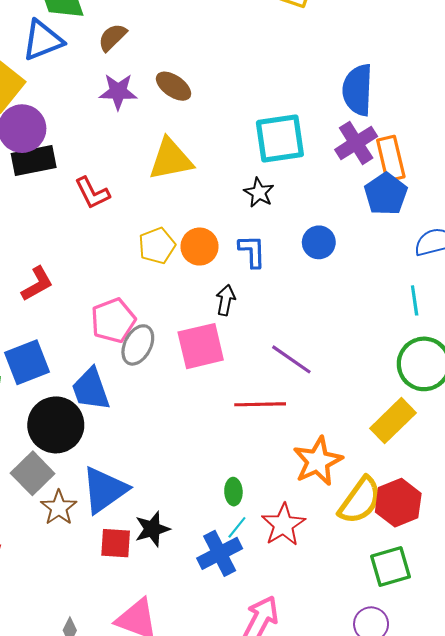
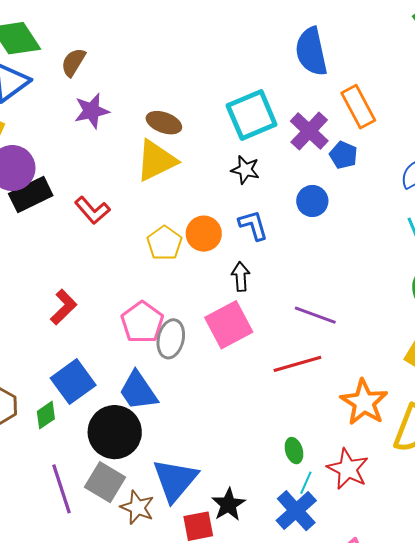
brown ellipse: (174, 86) -> (164, 123), moved
purple cross: (356, 143) -> (309, 131), moved
blue pentagon: (386, 194) -> (343, 155), moved, size x0.7

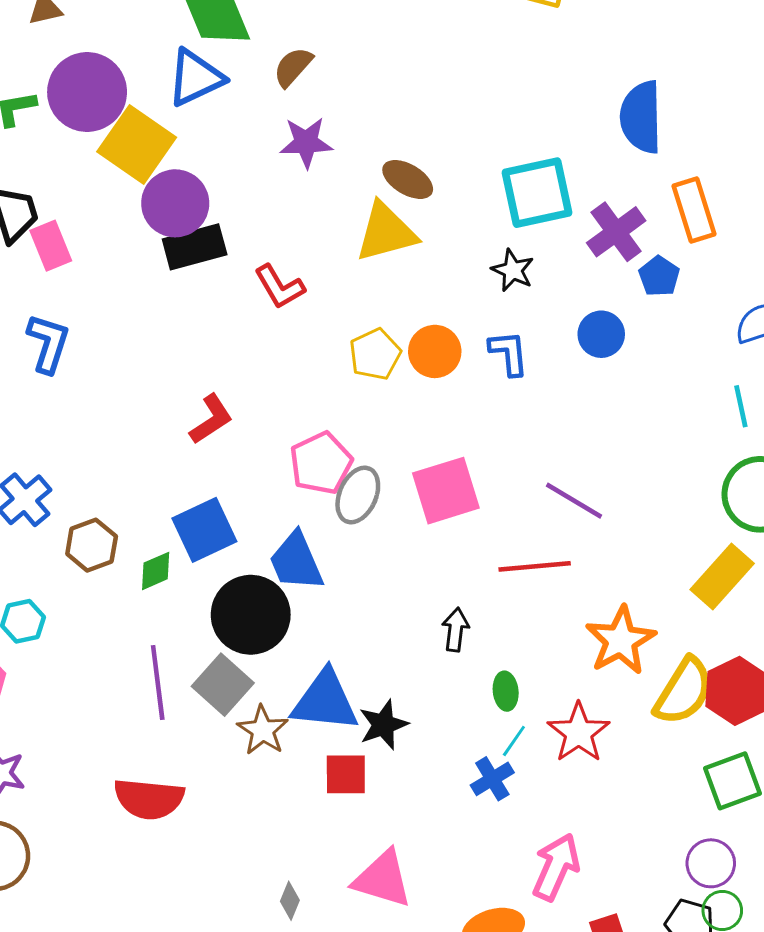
black arrow: (241, 277) -> (455, 630), moved
blue triangle: (175, 480) -> (325, 701), turned 45
black star: (228, 504) -> (383, 725), moved
blue cross: (296, 511) -> (492, 779), size x0.7

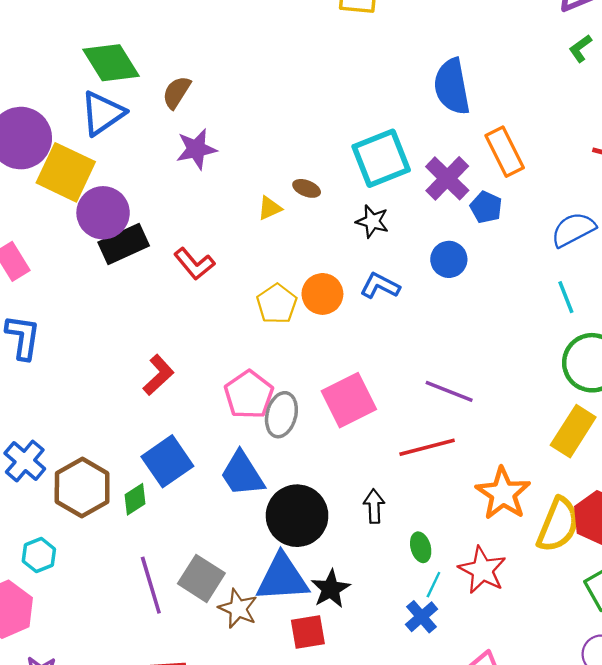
brown ellipse: (408, 179) -> (307, 188), moved, size x0.7
yellow triangle: (386, 232) -> (270, 208), size x0.5
blue L-shape: (509, 353) -> (380, 286), turned -48
brown hexagon: (92, 545) -> (82, 487), size x1.4
black circle: (251, 615) -> (297, 516), moved

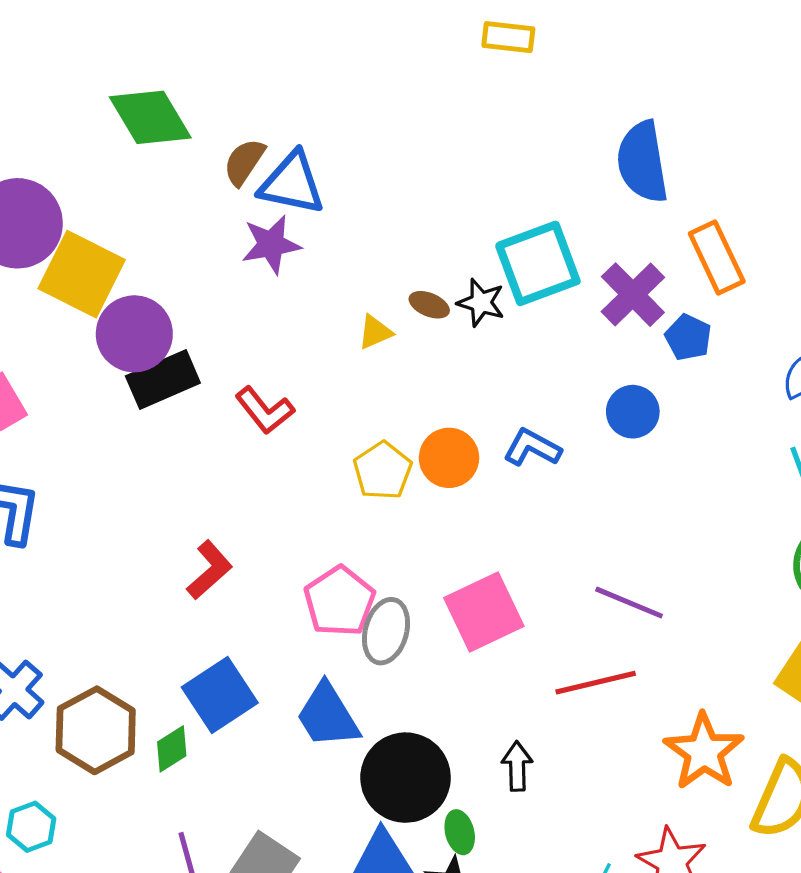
blue triangle: (103, 113) -> (292, 183), moved, turned 45
black star: (372, 221) -> (481, 303), moved
green ellipse: (421, 547) -> (460, 832), moved

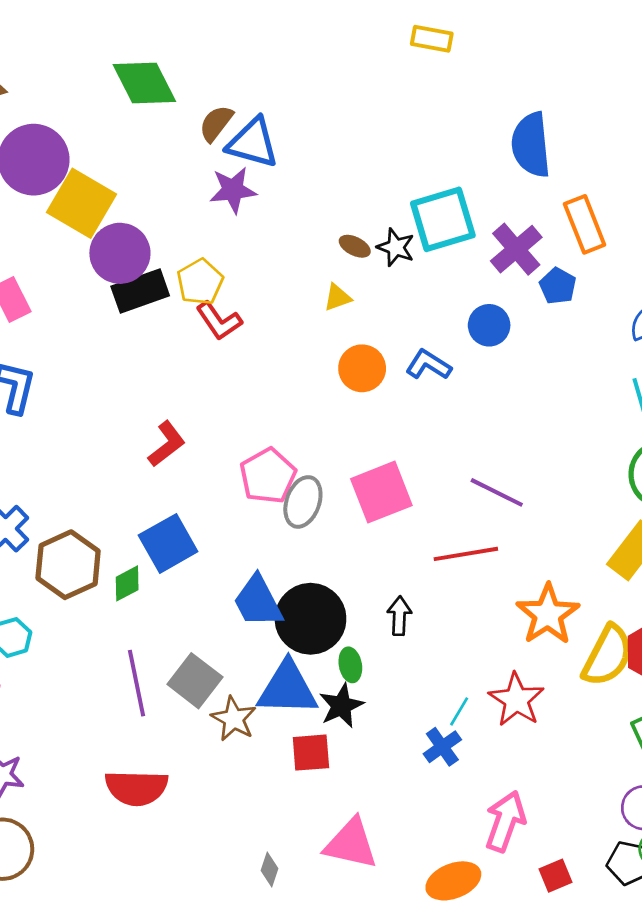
yellow triangle: (375, 332) -> (337, 297), moved
blue circle: (633, 412) -> (489, 325), moved
yellow pentagon: (383, 471) -> (200, 282), moved
blue trapezoid: (328, 716) -> (258, 601), moved

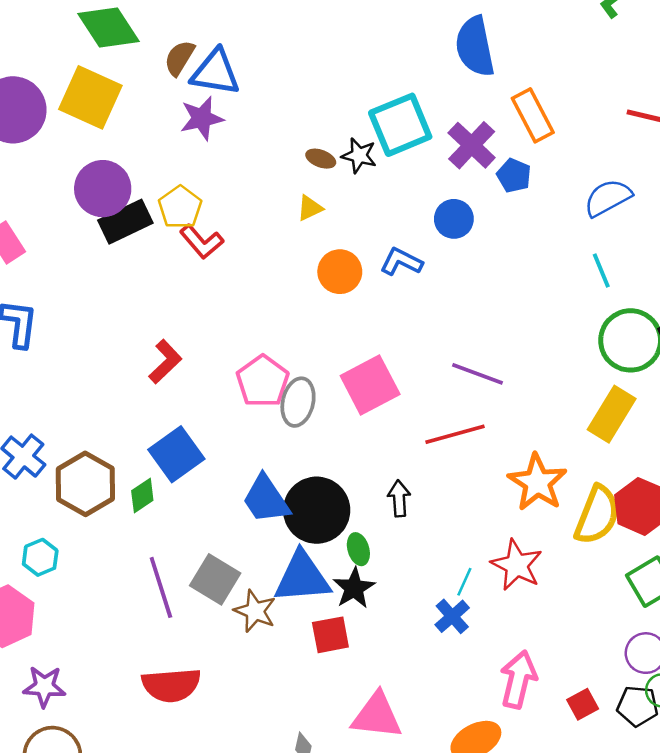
yellow square: (82, 203) -> (90, 97), moved
red square: (556, 876) -> (583, 704), moved

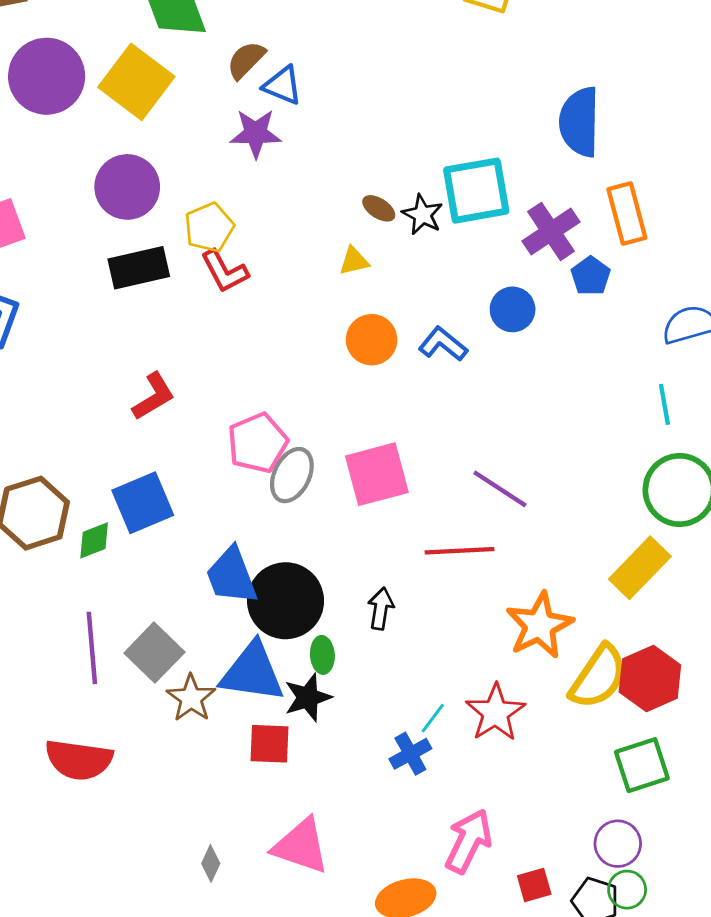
blue triangle: (215, 72) -> (283, 85), size x0.7
black rectangle: (125, 222) -> (139, 268), moved

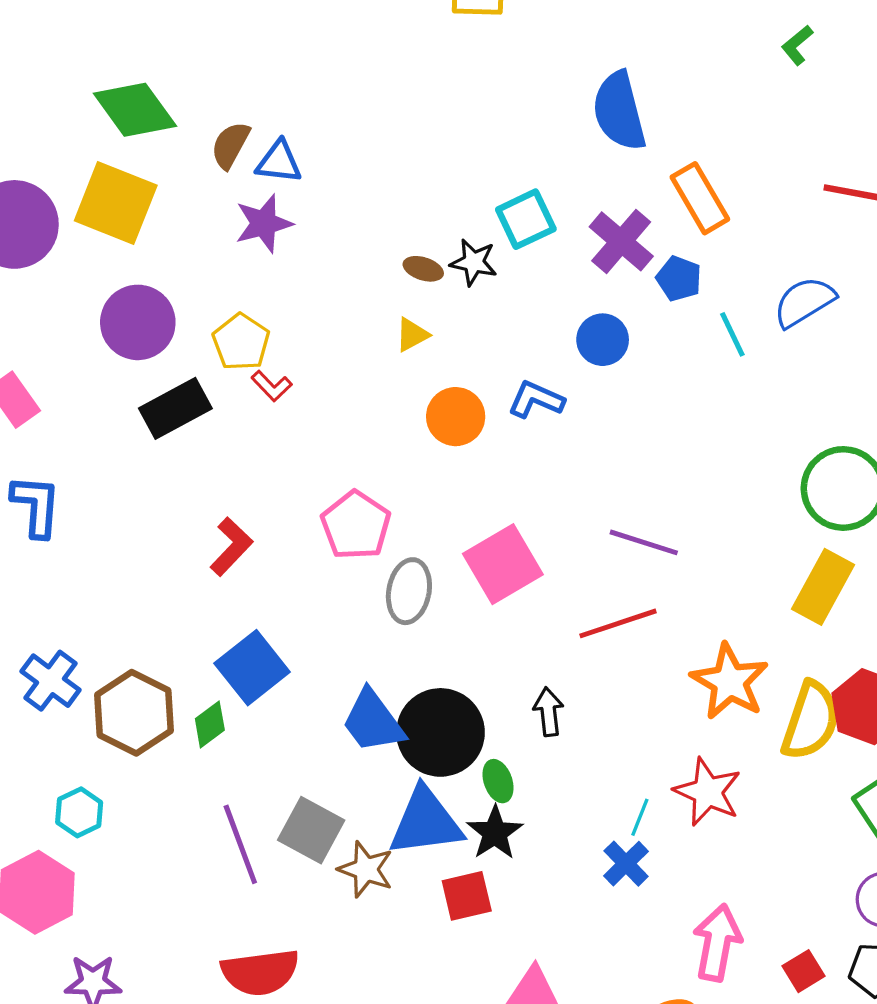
cyan square: (476, 191) -> (526, 219), size x0.7
red L-shape: (225, 271) -> (272, 386), size x0.7
cyan line: (664, 404) -> (732, 334), moved
pink pentagon: (258, 443) -> (356, 525), moved

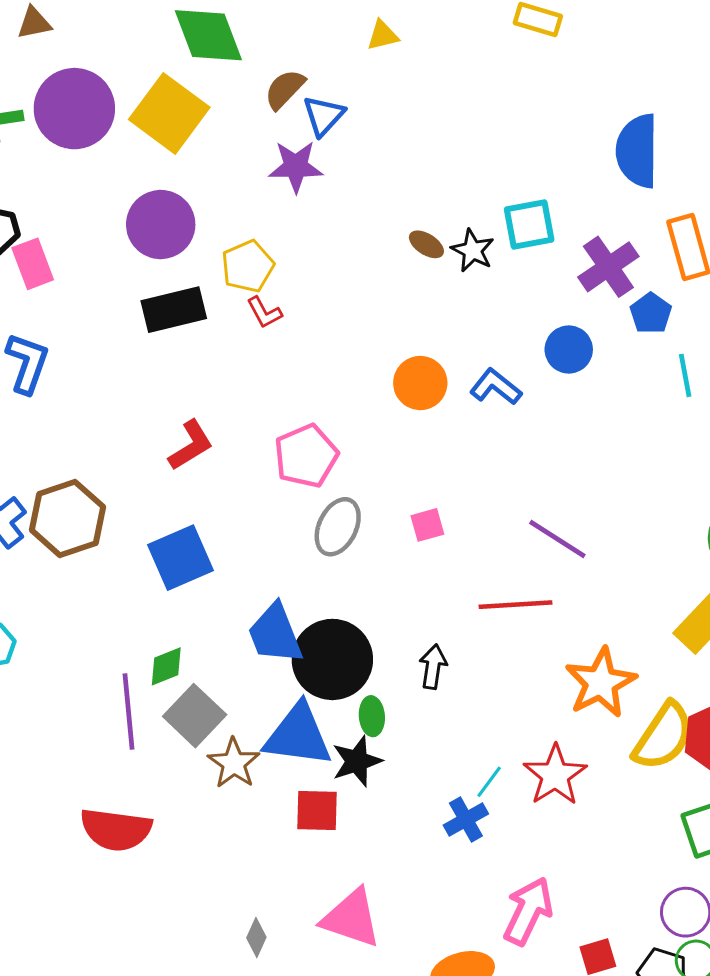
blue triangle: (279, 162) -> (324, 116), turned 51
yellow triangle: (412, 335) -> (383, 35), moved
pink square: (503, 564) -> (427, 525), size x0.5
brown hexagon: (134, 713) -> (67, 518), moved
green diamond: (210, 724) -> (166, 666), moved

